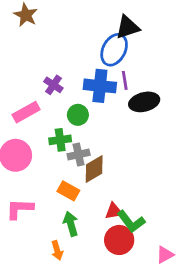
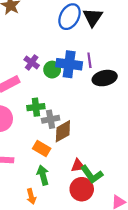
black triangle: (128, 27) -> (93, 17), turned -40
blue ellipse: (114, 50) -> (69, 17), moved
green circle: (78, 115) -> (52, 70), moved

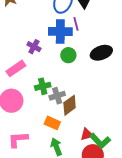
purple line: (89, 60) -> (76, 24), moved
blue cross: (69, 64) -> (60, 32), moved
green circle: (52, 70) -> (68, 55), moved

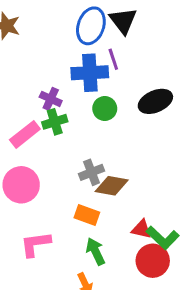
green cross: (43, 86) -> (55, 122), moved
brown diamond: (70, 105) -> (112, 186), turned 50
red triangle: (87, 134) -> (141, 229), turned 32

